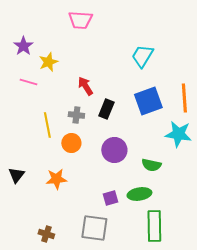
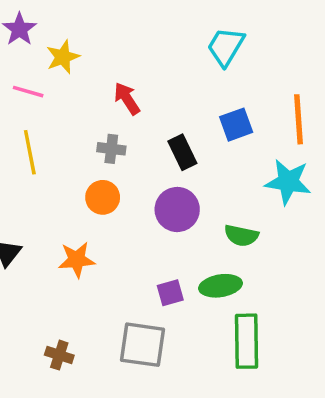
blue square: (148, 101) -> (236, 125), size x0.7
black rectangle: (106, 109) -> (182, 152), moved, turned -48
yellow line: (47, 125) -> (30, 152), moved

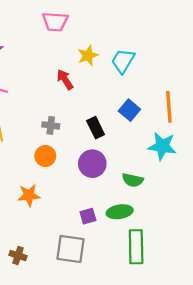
yellow star: (63, 57) -> (88, 55), moved
red arrow: (127, 99) -> (65, 79), moved
blue square: (236, 125) -> (129, 110), turned -30

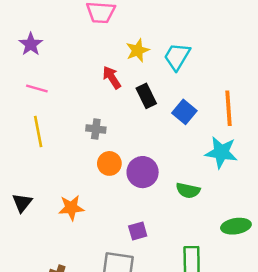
black rectangle: (96, 128) -> (146, 96), moved
orange circle: (45, 156) -> (109, 163), moved
green ellipse: (120, 212) -> (236, 226), moved

